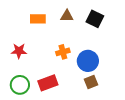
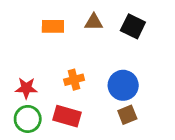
red star: (19, 51) -> (26, 88), moved
orange cross: (63, 52) -> (74, 80), moved
red rectangle: (48, 83) -> (67, 116), turned 36

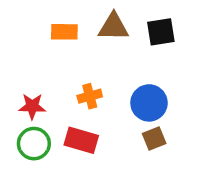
brown triangle: (94, 22) -> (113, 27), size x1.4
black square: (133, 26) -> (161, 32), turned -35

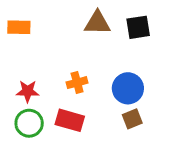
orange rectangle: (64, 32) -> (19, 27), moved

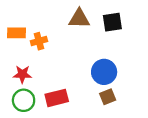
orange rectangle: (19, 27) -> (16, 33), moved
orange cross: (77, 83) -> (39, 41), moved
red rectangle: (70, 120) -> (57, 98), turned -30

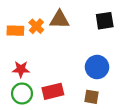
brown triangle: (79, 19) -> (60, 20), moved
orange cross: (39, 41) -> (36, 26), moved, turned -32
brown square: (108, 97) -> (91, 97), moved, turned 32

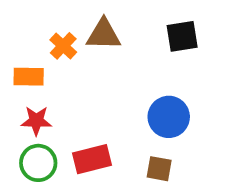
orange rectangle: (15, 31) -> (29, 77), moved

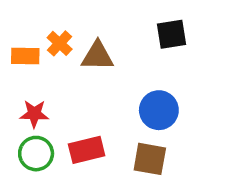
brown triangle: (103, 34) -> (97, 56), moved
orange rectangle: (29, 77) -> (25, 56), moved
brown square: (159, 169) -> (150, 159), size x1.4

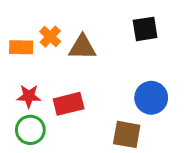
blue circle: (159, 110) -> (151, 98), moved
red rectangle: (87, 150) -> (69, 104), moved

